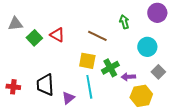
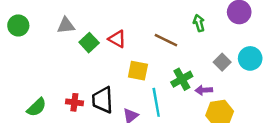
cyan circle: (147, 47) -> (250, 58), moved
yellow square: (87, 61) -> (138, 71), moved
gray square: (158, 72) -> (222, 62), moved
red cross: (13, 87) -> (74, 102), moved

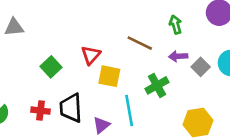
gray triangle: (66, 25) -> (14, 27), moved
red triangle: (117, 39) -> (91, 55), moved, turned 42
green square: (89, 43) -> (51, 67), moved
purple arrow: (204, 90) -> (178, 56), moved

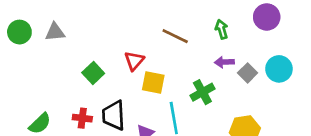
brown line: (140, 43) -> (175, 36), moved

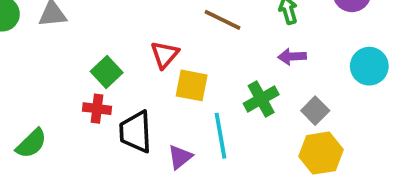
gray square: (248, 73) -> (315, 111), moved
red cross: (82, 118) -> (97, 109), moved

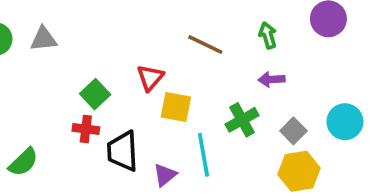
cyan circle: (369, 66) -> (345, 122), moved

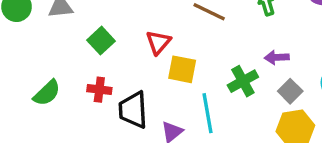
purple arrow: (271, 79) -> (277, 57), moved
green square: (95, 94) -> (101, 41), moved
green semicircle: (23, 162) -> (47, 93), moved

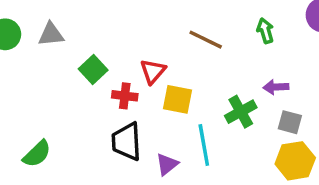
red cross: (99, 90) -> (125, 96), moved
gray square: (290, 91) -> (290, 122), turned -30
green semicircle: (47, 93) -> (37, 154), moved

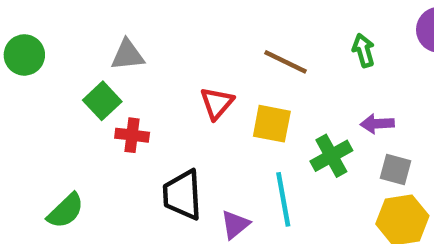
gray triangle: (51, 34) -> (127, 55), moved
green square: (93, 69) -> (102, 101), moved
red cross: (125, 96) -> (132, 135), moved
yellow square: (177, 99) -> (272, 124), moved

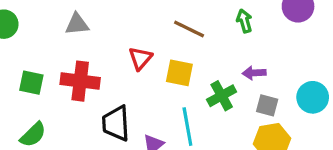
green square: (102, 101) -> (31, 83), moved, turned -35
red cross: (132, 135) -> (80, 81), size x1.6

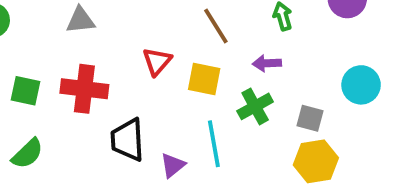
brown line: (189, 29) -> (216, 26), turned 32
purple arrow: (254, 73) -> (267, 63), moved
cyan circle: (313, 97) -> (361, 85), moved

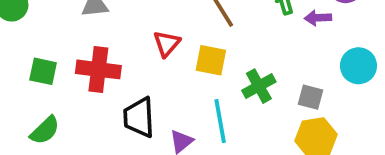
purple arrow: (267, 63) -> (318, 18), moved

